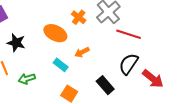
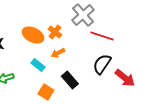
orange cross: (79, 17) -> (55, 32), moved
black rectangle: (105, 85) -> (70, 80), moved

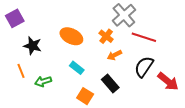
orange cross: (55, 32) -> (106, 36), moved
orange arrow: (58, 53) -> (114, 55), moved

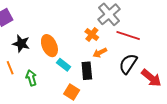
orange ellipse: (71, 36) -> (49, 46), moved, turned 40
green arrow: (43, 81) -> (31, 78), turned 91
black rectangle: (110, 84) -> (87, 71), moved, turned 36

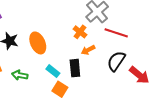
cyan rectangle: (64, 65) -> (53, 71), moved
green arrow: (31, 78) -> (20, 75), turned -63

